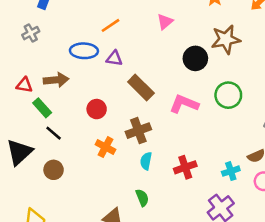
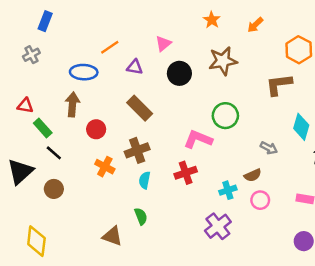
purple triangle: (114, 58) -> (135, 67), moved
black circle: (195, 58) -> (179, 73), moved
brown arrow: (56, 80) -> (72, 104), moved, turned -80
pink L-shape: (184, 104) -> (198, 139), moved
red cross: (185, 167) -> (186, 173), moved

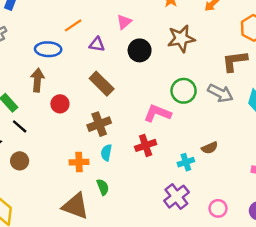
gray arrow: (269, 148) -> (220, 93), moved, size x1.5
orange cross: (105, 167) -> (79, 162), moved, turned -30
pink circle: (260, 200) -> (218, 208), moved
brown triangle: (112, 236) -> (75, 206), size x1.4

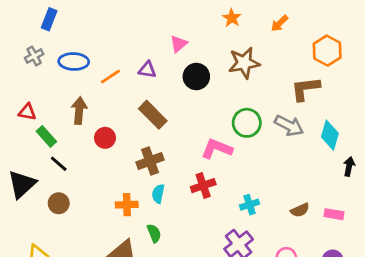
orange line: (73, 25) -> (110, 77), moved
blue ellipse: (48, 49) -> (74, 62), moved
brown semicircle: (210, 148) -> (300, 210), moved

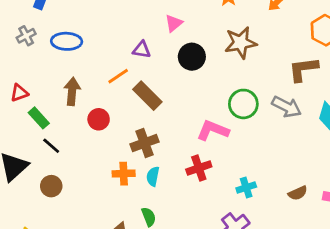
orange line: (110, 77) -> (118, 76), moved
red triangle: (27, 112) -> (19, 93), turned -30
orange cross: (127, 205) -> (124, 174), moved

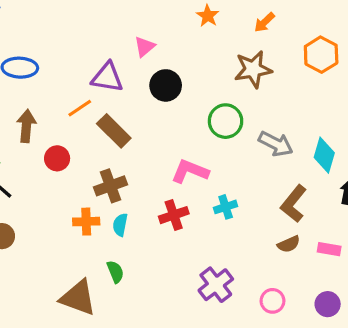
brown star: (241, 43) -> (253, 69), moved
purple triangle: (142, 50) -> (107, 77), size x1.5
brown L-shape: (303, 69) -> (294, 204), moved, turned -44
green circle: (243, 104) -> (226, 121), moved
cyan cross: (246, 188) -> (226, 207), moved

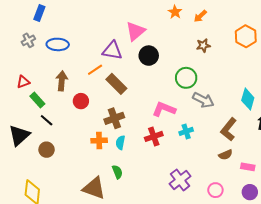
orange arrow: (264, 22) -> (200, 16), moved
pink triangle: (145, 47) -> (136, 31), size x1.5
brown star: (253, 69) -> (203, 45), size x0.6
gray arrow: (276, 144) -> (203, 100), moved
pink rectangle: (329, 249) -> (248, 167), moved

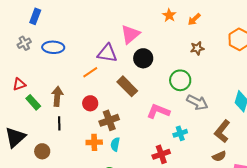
brown arrow: (62, 81) -> (57, 96), moved
brown rectangle: (116, 84) -> (127, 86), moved
red circle: (81, 101) -> (90, 103), moved
black line: (47, 120) -> (59, 123), moved, turned 48
red cross: (154, 136) -> (161, 154), moved

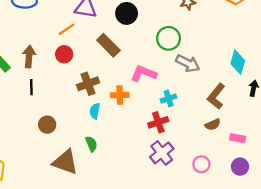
red circle: (90, 103) -> (64, 54), moved
orange cross: (94, 142) -> (120, 95), moved
brown circle: (42, 151) -> (47, 125), moved
red cross: (161, 154) -> (158, 122), moved

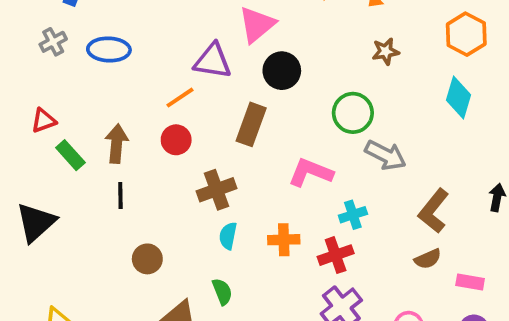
brown rectangle: (108, 45) -> (251, 124), turned 65
cyan diamond: (238, 62) -> (459, 98), moved
orange cross: (120, 95) -> (284, 240), moved

